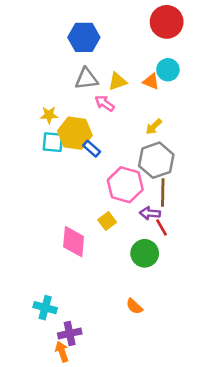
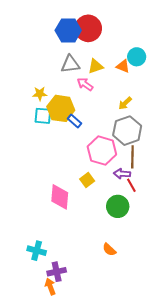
red circle: (167, 22) -> (88, 28), moved

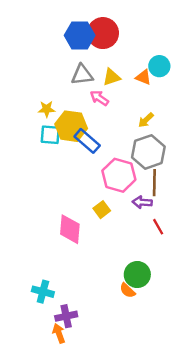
blue rectangle: (75, 121) -> (87, 141), size x1.5
red line: (131, 185) -> (158, 227), moved
green circle: (118, 206) -> (137, 275), moved

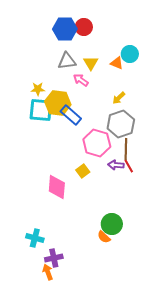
red circle: (103, 33) -> (84, 27), size x0.7
yellow triangle: (112, 77) -> (91, 63), turned -42
cyan square: (50, 135) -> (41, 110), size x1.4
red line: (158, 227) -> (129, 166), moved

